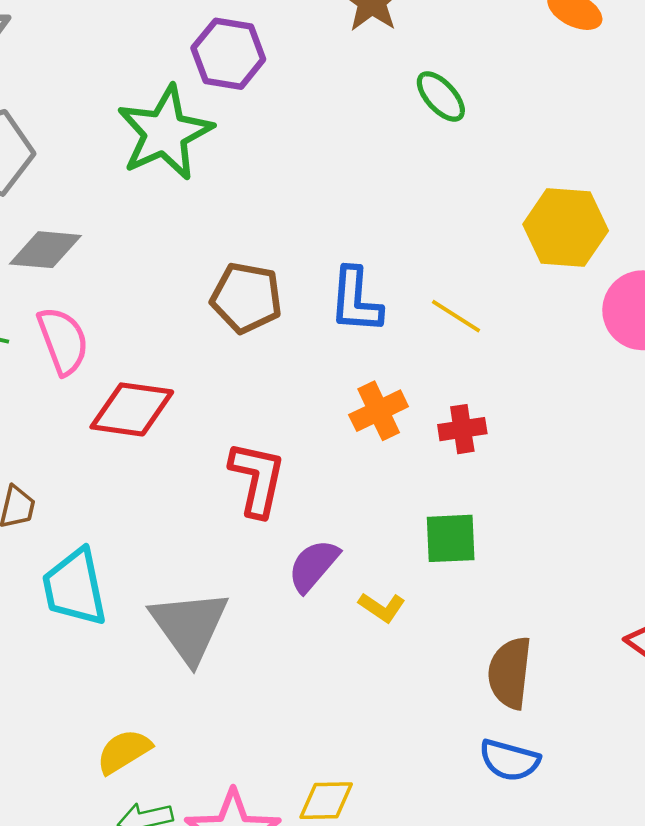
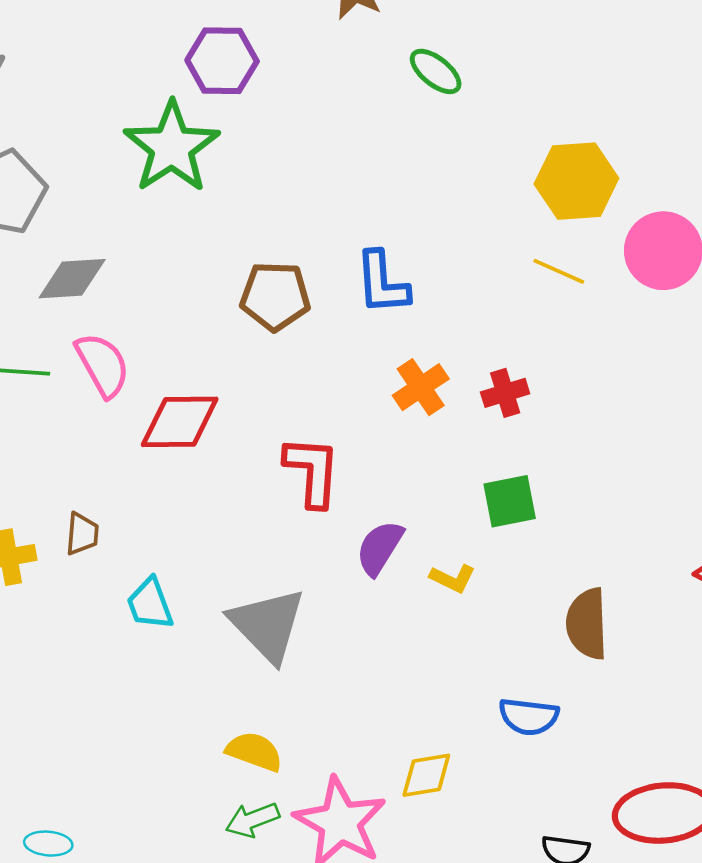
yellow line: (456, 316) -> (559, 271), moved
cyan trapezoid: (75, 587) -> (150, 604), size x0.7
yellow semicircle: (124, 751) -> (254, 751), moved, turned 60
blue semicircle: (509, 760) -> (529, 717), moved

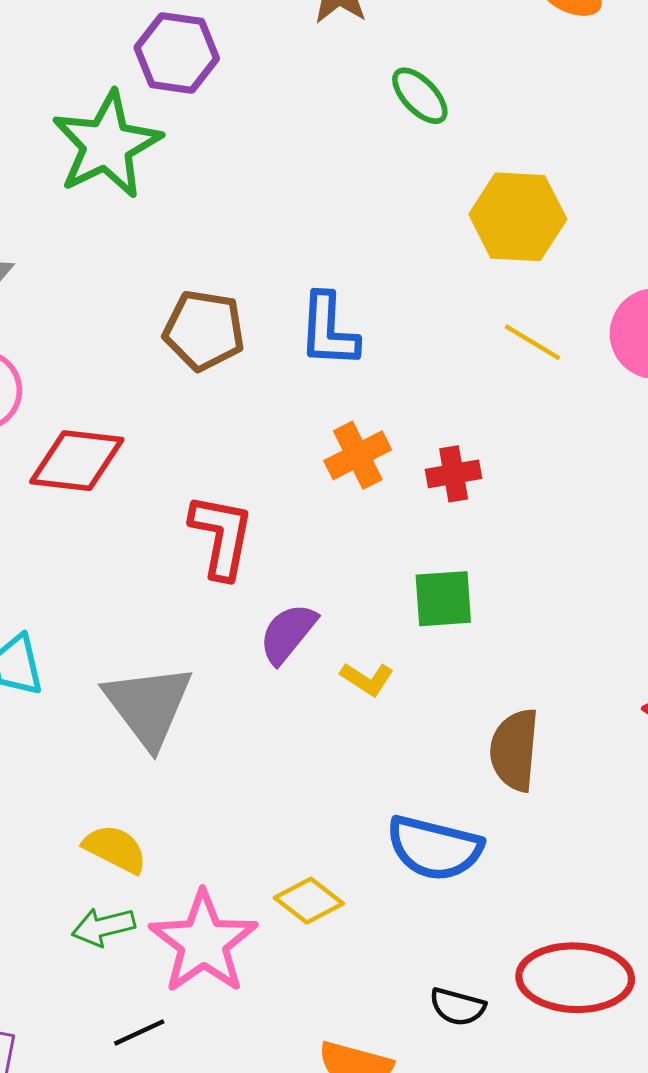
yellow hexagon: (576, 181) -> (518, 217), moved
blue semicircle: (529, 717) -> (434, 848), size x1.4
yellow diamond: (426, 775) -> (309, 901), turned 40

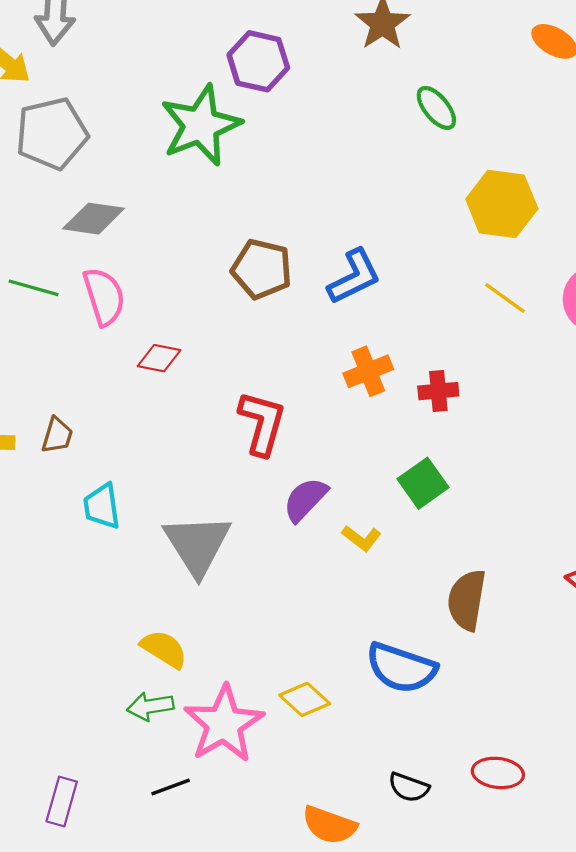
blue L-shape: (328, 330) -> (354, 277), turned -124
red diamond: (77, 461) -> (159, 358), size x0.6
green square: (443, 599) -> (423, 483), turned -36
red ellipse: (575, 978) -> (498, 773), size x0.6

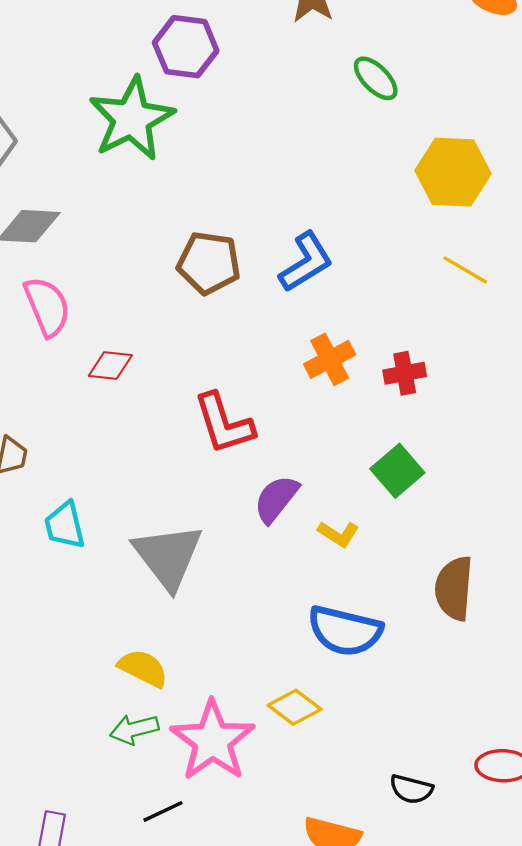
red L-shape: (262, 423) -> (224, 423), turned 152
blue semicircle: (401, 668) -> (345, 631), moved

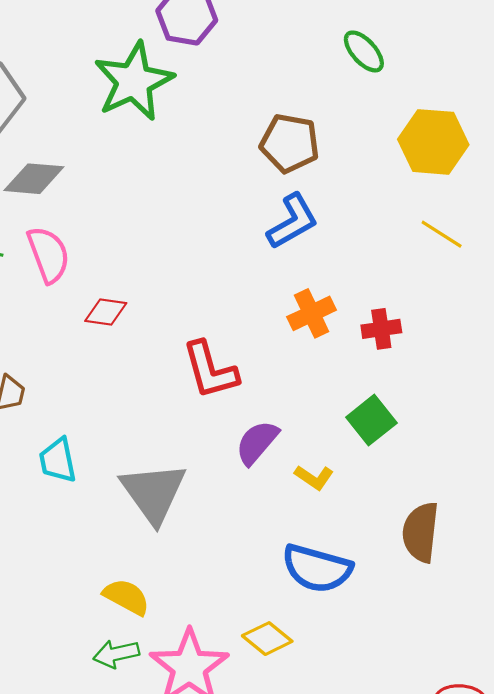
brown pentagon: (209, 263) -> (290, 143), moved

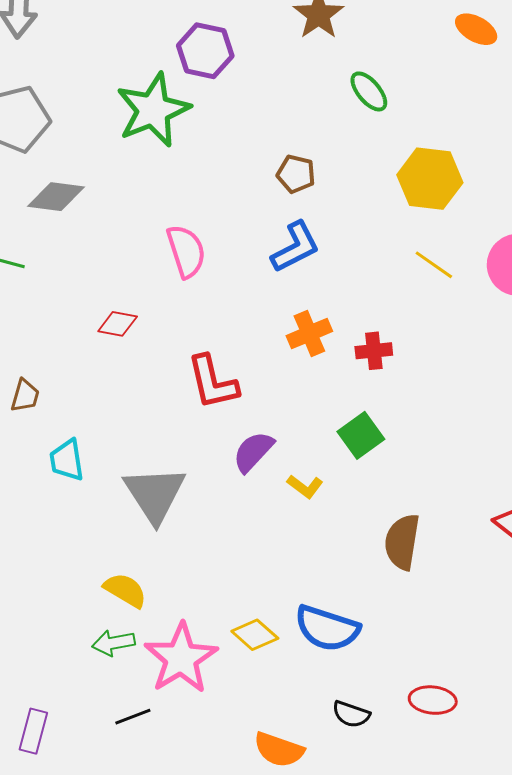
brown pentagon: (290, 143) -> (296, 174), size x0.7
pink semicircle: (48, 255) -> (186, 251), moved
blue semicircle: (317, 568) -> (327, 628), moved

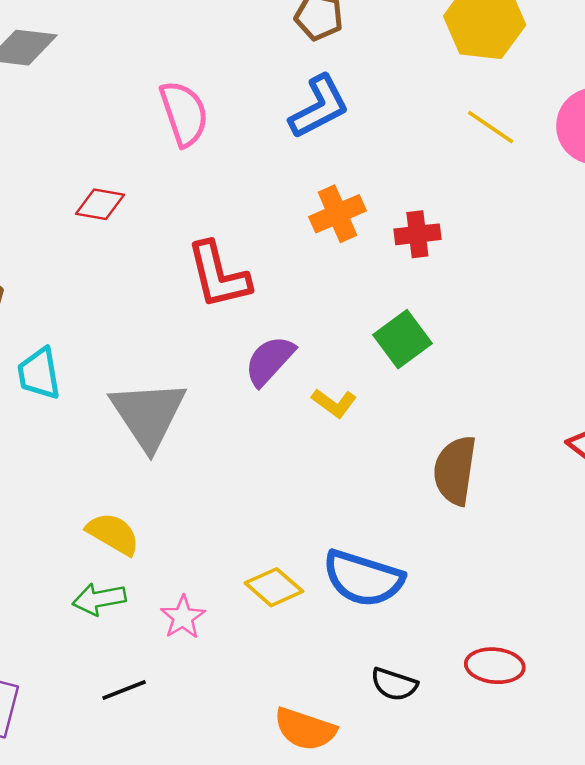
pink star: (181, 658) -> (183, 617), size x0.5

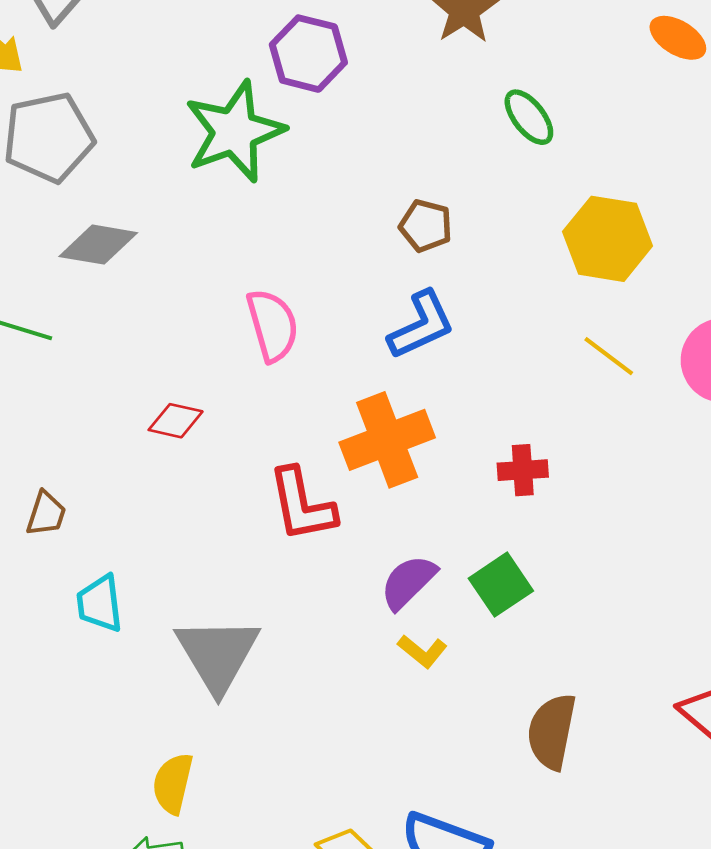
orange cross: (337, 214) -> (387, 440), moved, size x1.5
purple semicircle: (270, 361) -> (408, 582), moved
yellow semicircle: (113, 534) -> (173, 783), turned -110

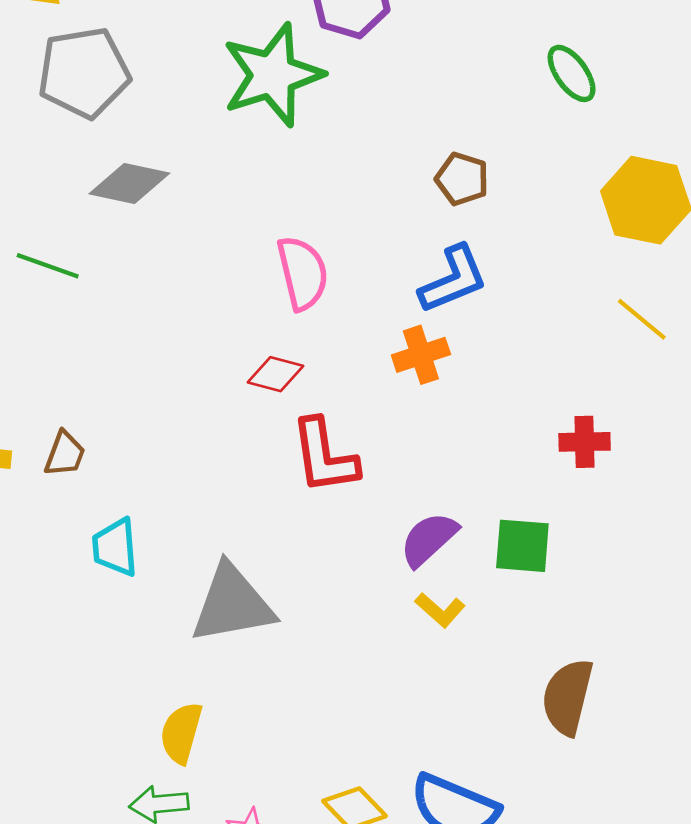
red diamond: (176, 421) -> (276, 374), moved
orange cross: (387, 440) -> (421, 355), moved, size x0.6
red cross: (523, 470) -> (585, 442), moved
green square: (501, 585) -> (522, 546), turned 36
gray triangle: (218, 654) -> (232, 604), turned 48

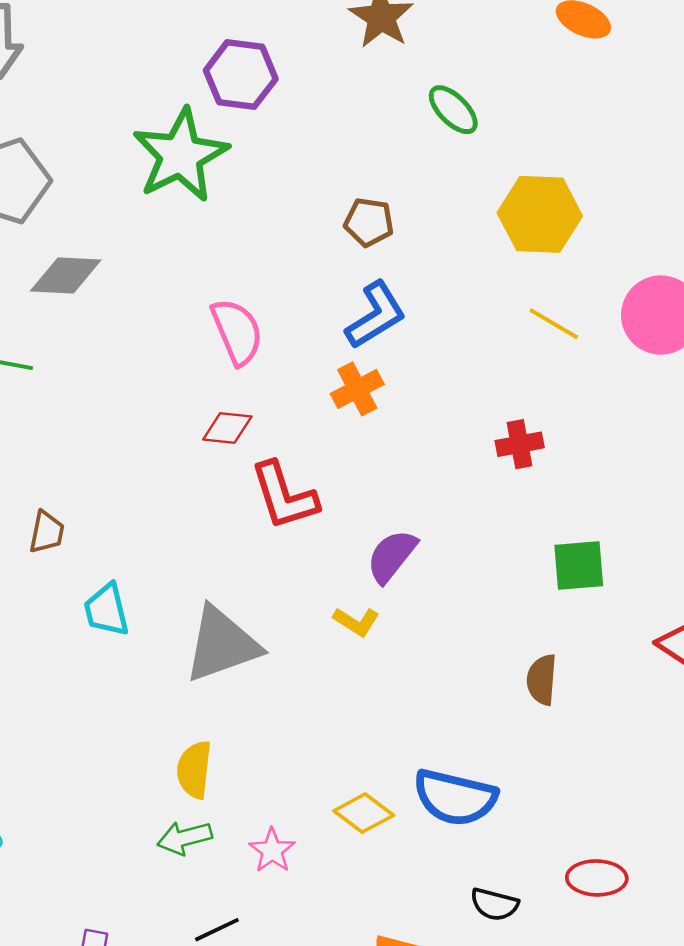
green square: (522, 546) -> (579, 566), moved
yellow L-shape: (440, 610) -> (356, 622), moved
brown semicircle: (568, 697) -> (542, 680), size x0.7

